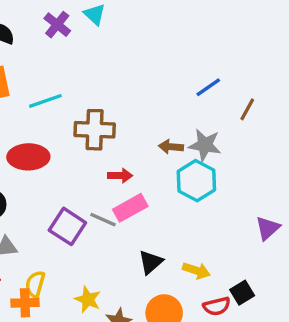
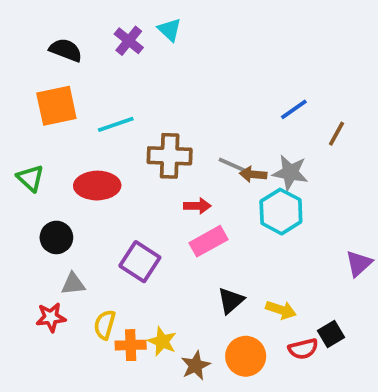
gray line: (103, 220) -> (233, 165), moved
orange cross: (25, 303) -> (131, 345), moved

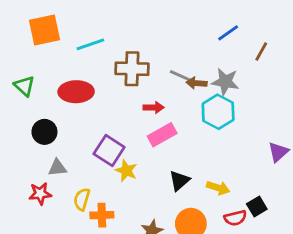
yellow star: (162, 341) -> (126, 171), moved

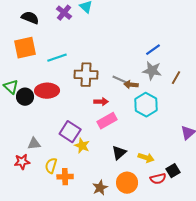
brown line: (261, 52) -> (176, 78), moved
gray star: (225, 82) -> (152, 71), moved
black circle: (44, 132) -> (25, 97), moved

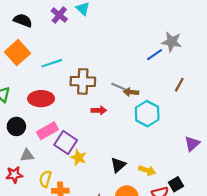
orange square: (25, 48) -> (17, 53), turned -30
gray star: (152, 71) -> (172, 42), moved
black circle: (25, 97) -> (16, 126), moved
pink rectangle: (107, 121) -> (47, 131), moved

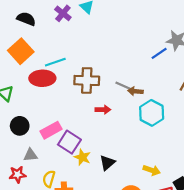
red ellipse: (41, 99) -> (42, 78), moved
black triangle: (118, 165) -> (107, 163), moved

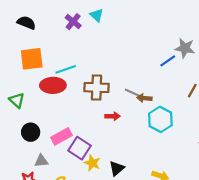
black semicircle: (26, 19) -> (26, 23), moved
orange square: (21, 51) -> (32, 59), turned 35

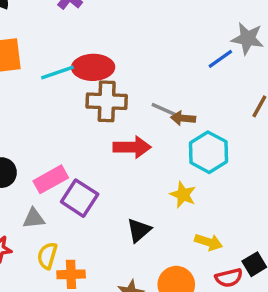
red ellipse: (53, 85) -> (93, 67), moved
red arrow: (112, 116) -> (132, 147), size x1.5
gray triangle: (41, 161) -> (34, 218), moved
yellow star: (92, 163) -> (183, 195), moved

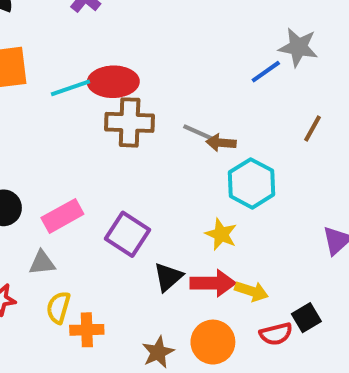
red arrow: (132, 147) -> (213, 283), moved
purple square: (80, 198) -> (127, 234), moved

